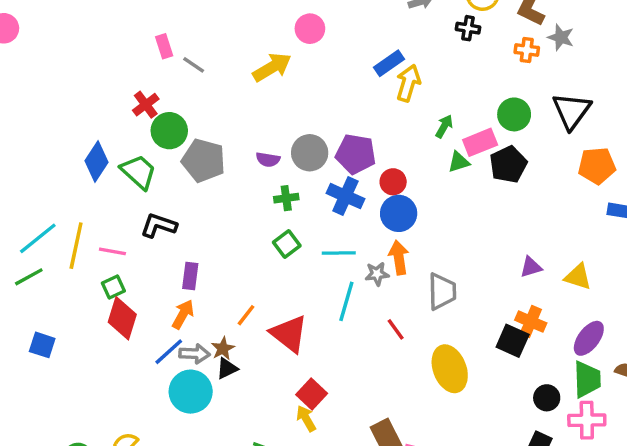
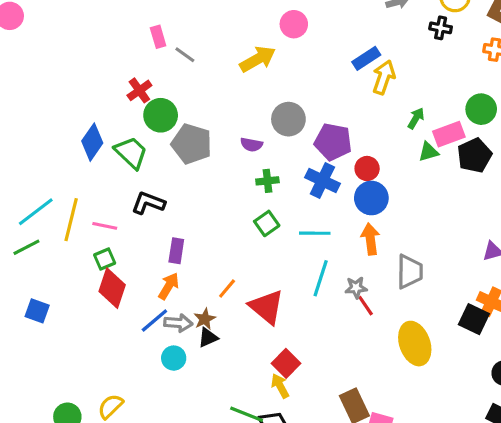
gray circle: (310, 153) -> (288, 119), moved
gray star: (377, 274) -> (356, 288), moved
cyan circle: (191, 392) -> (174, 358), size x0.6

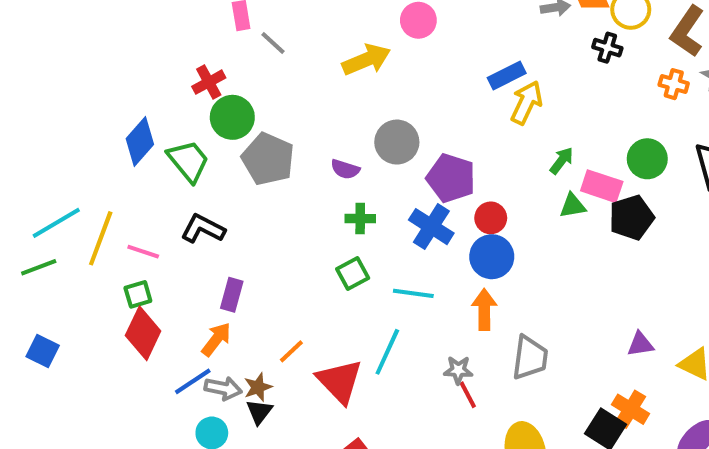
pink rectangle: (449, 134) -> (602, 186), turned 32
cyan line: (321, 278) -> (387, 352), moved
black triangle: (208, 338) -> (259, 412), turned -35

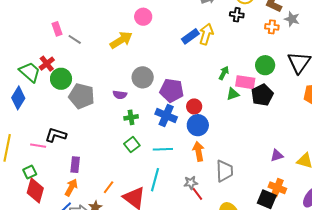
yellow arrow: (526, 103) -> (206, 34), moved
green trapezoid: (188, 161) -> (30, 72), moved
pink line: (143, 252) -> (38, 146), moved

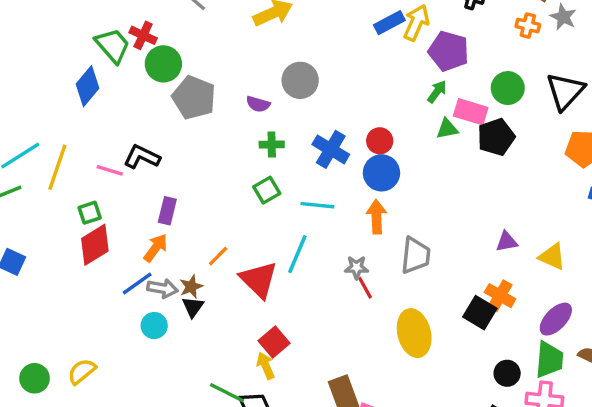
red cross: (47, 64) -> (143, 35), turned -35
purple pentagon: (172, 90) -> (449, 51), moved
red diamond: (35, 190) -> (95, 245), turned 35

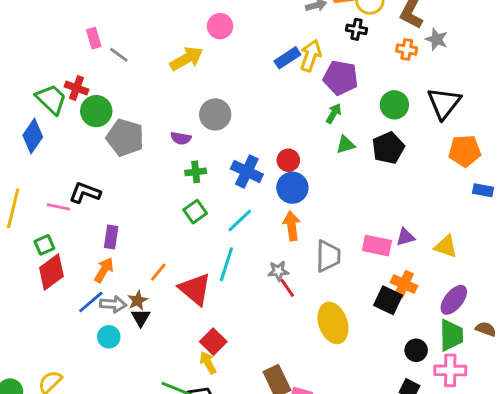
pink rectangle: (471, 112) -> (377, 246), moved
cyan line: (317, 205) -> (240, 220), turned -44

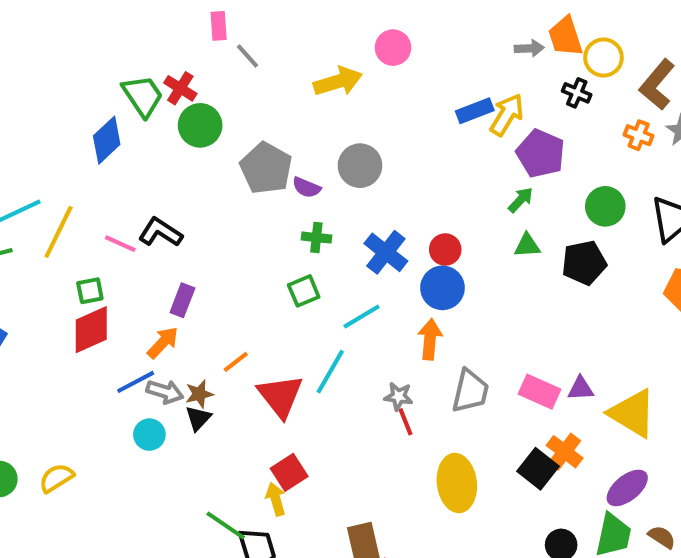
gray pentagon: (125, 138) -> (266, 168), moved
yellow triangle: (446, 246) -> (632, 413), size x1.5

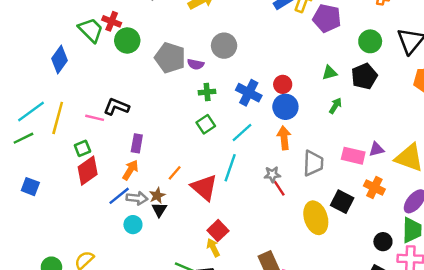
blue diamond: (107, 140) -> (60, 60), moved
green arrow: (521, 200) -> (335, 106), moved
black square: (538, 469) -> (342, 202), moved

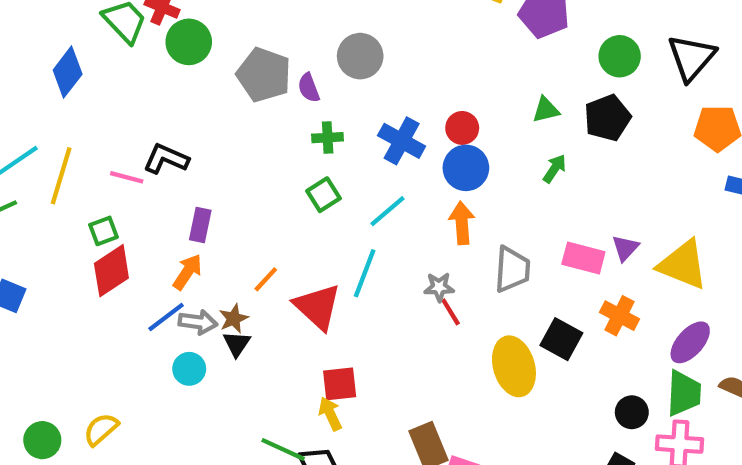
purple semicircle: (196, 64) -> (309, 88), turned 56
purple triangle: (377, 149) -> (625, 248), turned -35
red square: (218, 231) -> (340, 384), turned 36

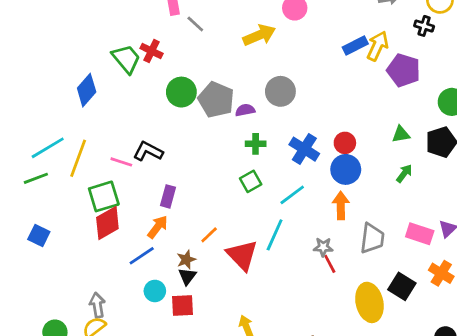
green circle: (189, 42) -> (181, 92), moved
purple semicircle: (309, 88) -> (245, 110), turned 96
green square: (104, 231) -> (104, 196), size x1.6
gray arrow: (198, 322) -> (97, 305), moved, turned -110
red square: (340, 384) -> (182, 306), moved

